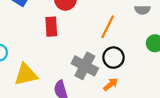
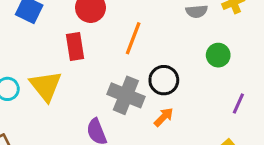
orange line: (108, 27) -> (133, 38), moved
yellow triangle: (26, 75) -> (46, 86), moved, turned -50

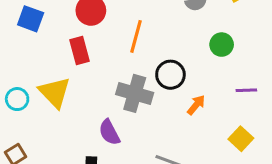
purple line: (238, 104) -> (246, 90), turned 70
orange arrow: (164, 117) -> (196, 105), moved

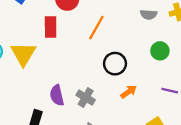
gray cross: (135, 93) -> (86, 98), moved, size x0.7

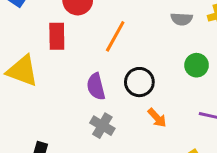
yellow triangle: (23, 54) -> (22, 71), turned -40
orange arrow: (129, 92) -> (157, 118), turned 84
purple semicircle: (57, 95) -> (96, 87), moved

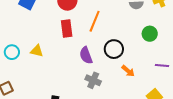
red rectangle: (57, 36) -> (67, 29), moved
yellow triangle: (22, 71) -> (37, 51), size x0.6

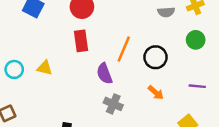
orange line: (95, 21) -> (124, 49), moved
green circle: (150, 34) -> (196, 40), moved
black circle: (114, 49) -> (156, 57), moved

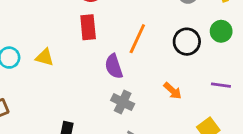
black circle: (156, 57) -> (187, 42), moved

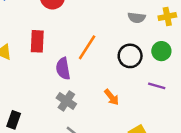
red rectangle: (88, 27) -> (37, 41), moved
purple line: (221, 85) -> (157, 86), moved

